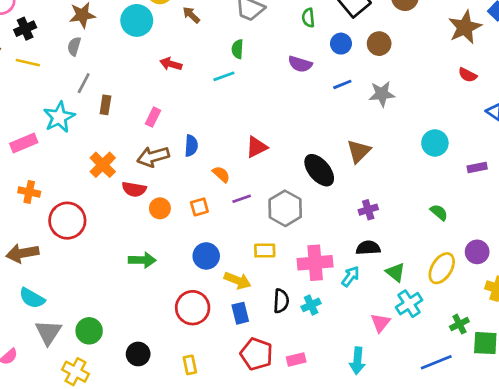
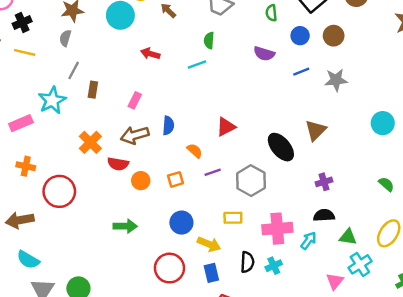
green triangle: (395, 272) -> (348, 237), turned -30

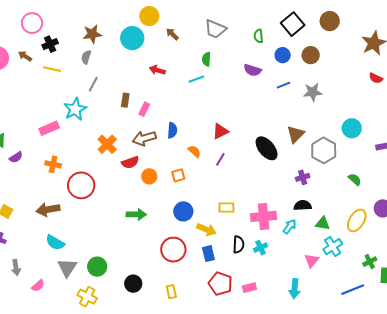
brown rectangle: (93, 90) -> (125, 100), moved
red semicircle: (118, 164) -> (130, 162), turned -30
purple line: (213, 172) -> (220, 159), moved, turned -40
gray hexagon: (251, 181) -> (324, 150), moved

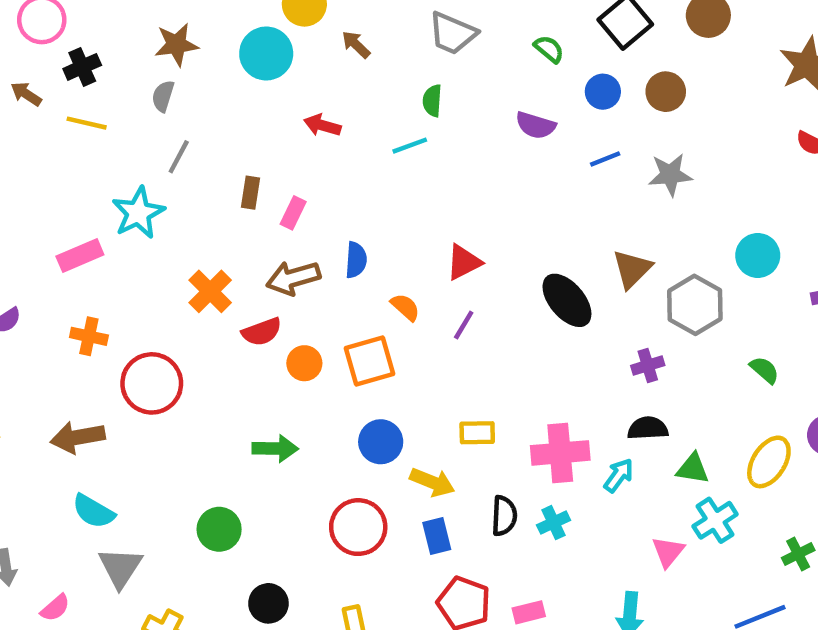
green semicircle: (259, 36) -> (549, 49), turned 136
orange square: (178, 175) -> (369, 361), size x1.6
green circle: (97, 267) -> (219, 529), moved

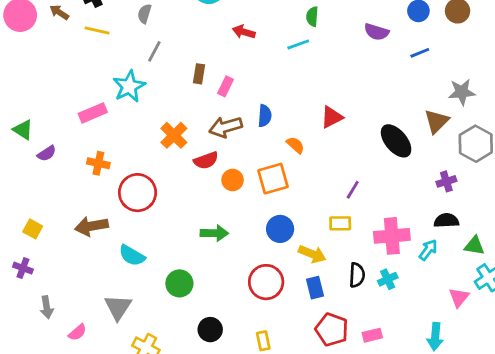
gray star: (670, 175) -> (462, 92), moved
purple line: (464, 325) -> (353, 190), moved
cyan semicircle: (93, 511) -> (132, 255), moved

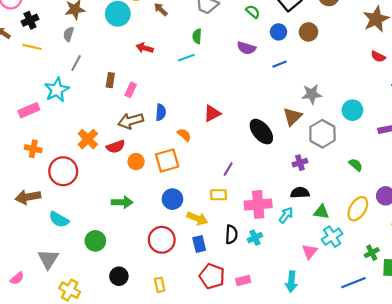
orange cross: (174, 135) -> (88, 139), moved

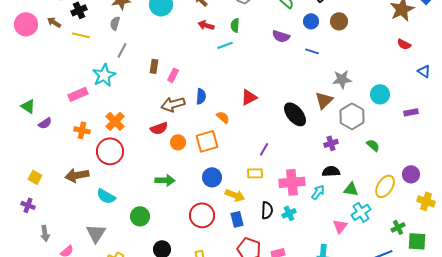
red arrow: (145, 48) -> (206, 25), moved
blue line: (280, 64) -> (312, 51), turned 40
orange cross: (88, 139) -> (115, 121), moved
green semicircle: (356, 165) -> (373, 145), moved

